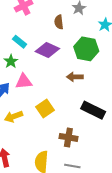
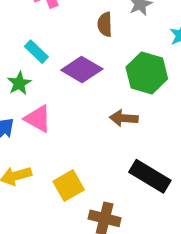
pink triangle: (24, 81) -> (38, 119), turned 30
yellow square: (45, 108) -> (69, 186), moved

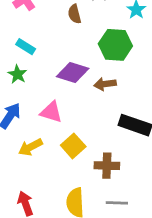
purple diamond: (82, 70) -> (73, 73), moved
pink triangle: (38, 119) -> (51, 112), moved

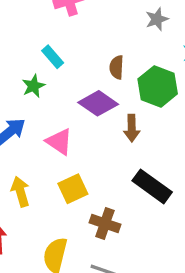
brown semicircle: (74, 14) -> (117, 67), moved
brown arrow: (105, 84) -> (132, 128), turned -100
yellow arrow: (30, 147) -> (20, 192), moved, turned 85

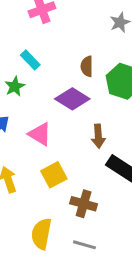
brown arrow: (132, 128) -> (98, 136), moved

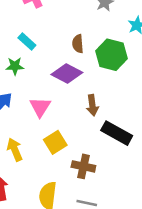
green star: (15, 86) -> (15, 66), turned 30
pink triangle: (40, 134) -> (40, 107), turned 35

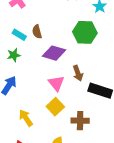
brown semicircle: (78, 44) -> (37, 32), moved
pink triangle: (40, 107) -> (56, 83), moved

